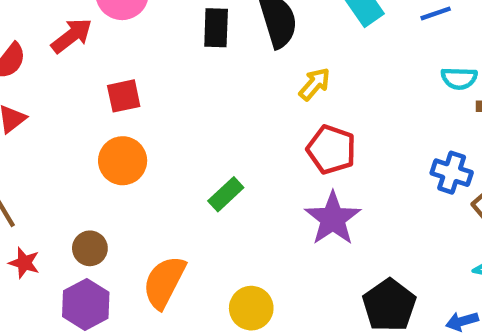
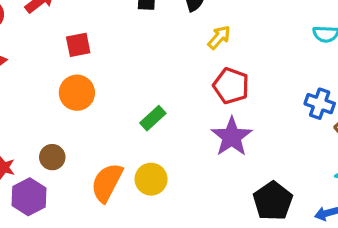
purple hexagon: (86, 304) -> (29, 197), moved
yellow circle: (251, 308) -> (151, 179), moved

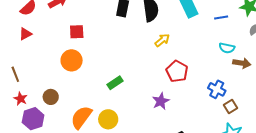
red pentagon: (231, 86) -> (177, 71), moved
purple star: (232, 137) -> (161, 101), size x0.7

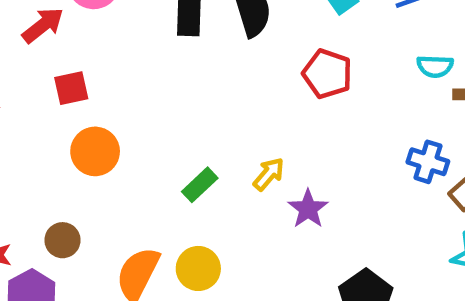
red square: (77, 32) -> (71, 88), moved
yellow arrow: (162, 40) -> (269, 174), moved
red pentagon: (177, 71) -> (327, 74), moved

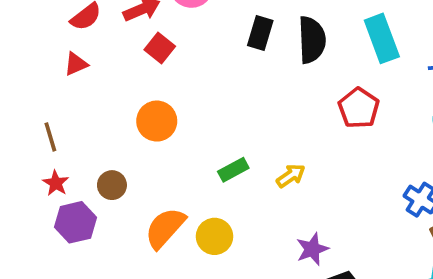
red square: (71, 88) -> (160, 48), moved, turned 36
purple star: (308, 209) -> (312, 249), moved

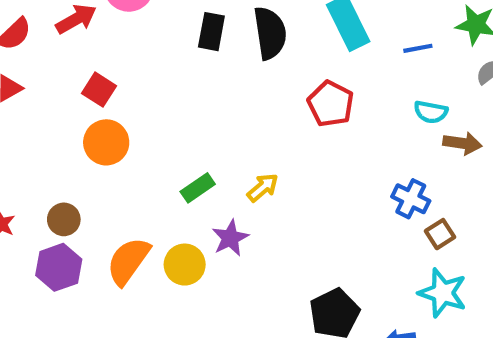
red square: (160, 48) -> (99, 90), moved
purple hexagon: (76, 222) -> (59, 267), moved
purple star: (312, 249) -> (230, 238), moved

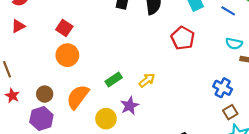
blue line: (418, 48) -> (228, 11), turned 40
brown square: (440, 234) -> (230, 112), moved
orange semicircle: (128, 261) -> (78, 97), moved

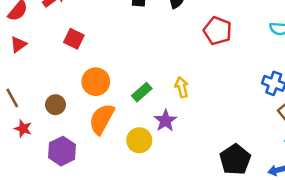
orange circle: (67, 55) -> (96, 82), moved
yellow arrow: (147, 80) -> (182, 87), turned -56
brown circle: (45, 94) -> (55, 105), moved

